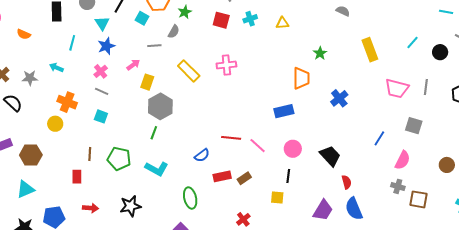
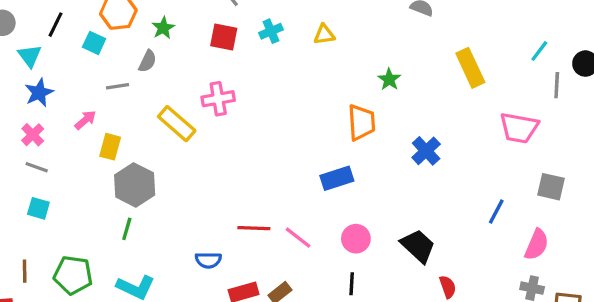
pink cross: (226, 65) -> (218, 99), moved
gray line: (426, 87) -> (557, 85), moved
blue semicircle: (202, 155) -> (208, 260), turned 42

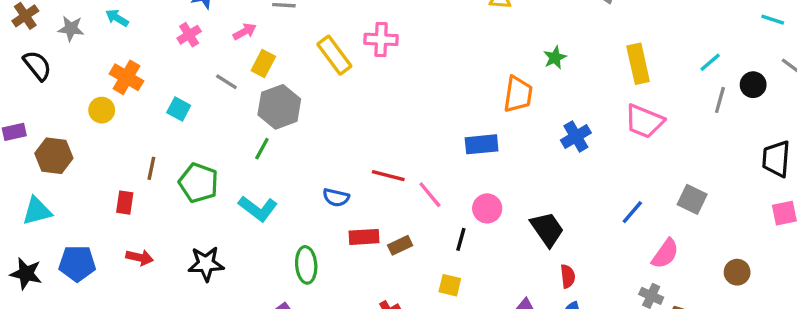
pink trapezoid: (519, 128) -> (644, 121), moved
gray line: (37, 167) -> (226, 82), moved
black line: (352, 284) -> (461, 239), moved

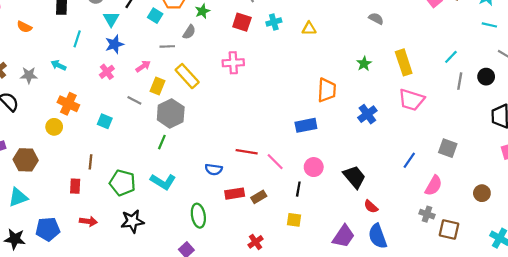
yellow rectangle: (334, 55) -> (187, 76), moved
green star: (555, 58) -> (364, 64), moved
black circle: (753, 85) -> (486, 77), moved
green pentagon: (199, 183) -> (122, 183), moved
red semicircle: (568, 276) -> (371, 207), turned 144

